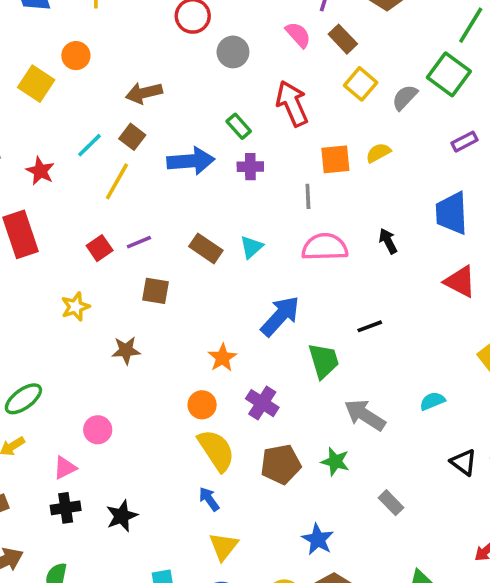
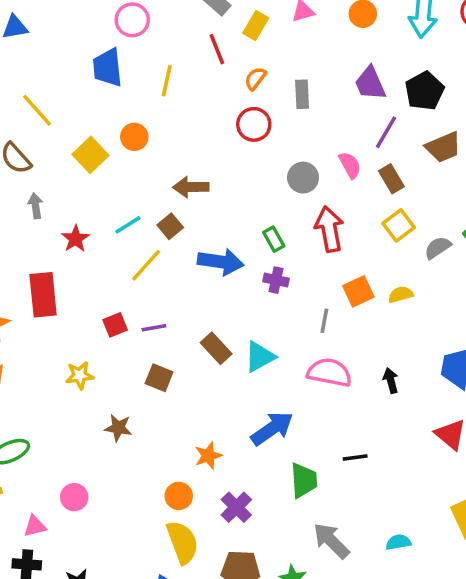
gray circle: (233, 52) -> (303, 178), moved
orange square: (335, 159) -> (358, 291), turned -32
cyan triangle: (251, 247) -> (260, 357), size x1.4

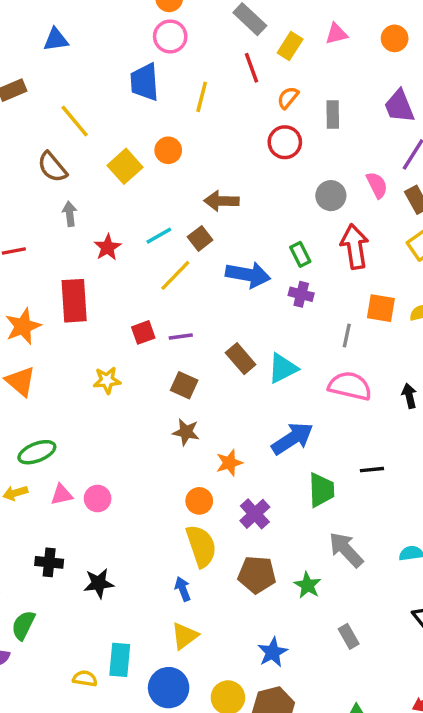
orange square: (358, 291) -> (381, 308), turned 32
brown star: (118, 428) -> (186, 432), moved
pink triangle: (35, 526) -> (62, 495), moved

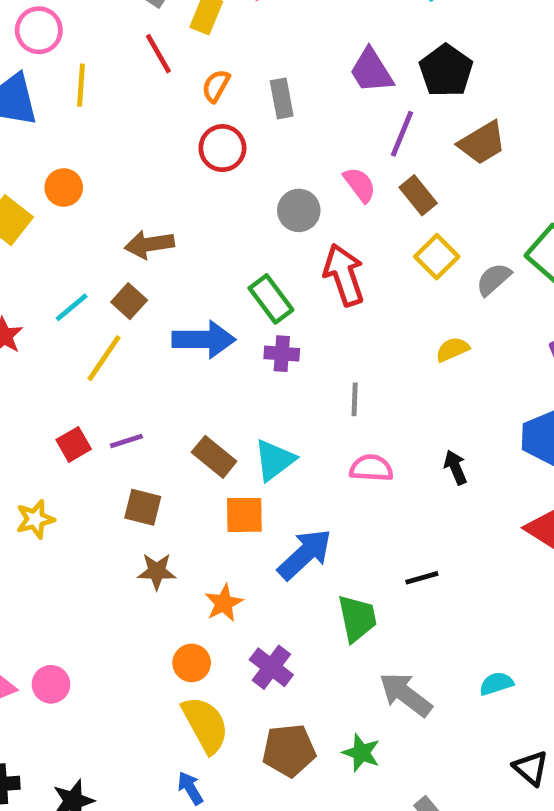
yellow line: (202, 97) -> (81, 85), moved
green rectangle: (300, 254) -> (271, 299), size x1.4
orange square: (381, 308) -> (244, 515), moved
pink semicircle: (350, 386) -> (371, 468), size x0.7

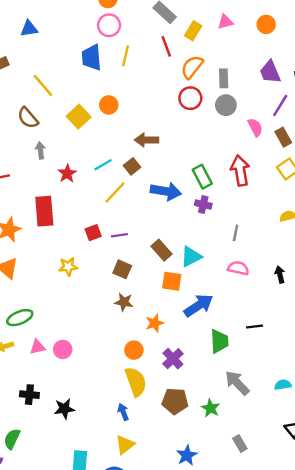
orange semicircle: (216, 86) -> (192, 67), size x1.5
gray circle: (299, 210) -> (226, 105), moved

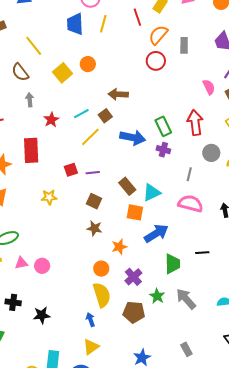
gray circle: (226, 105) -> (211, 153), moved
pink semicircle: (238, 268) -> (190, 204), size x1.4
green star: (211, 408) -> (157, 296), moved

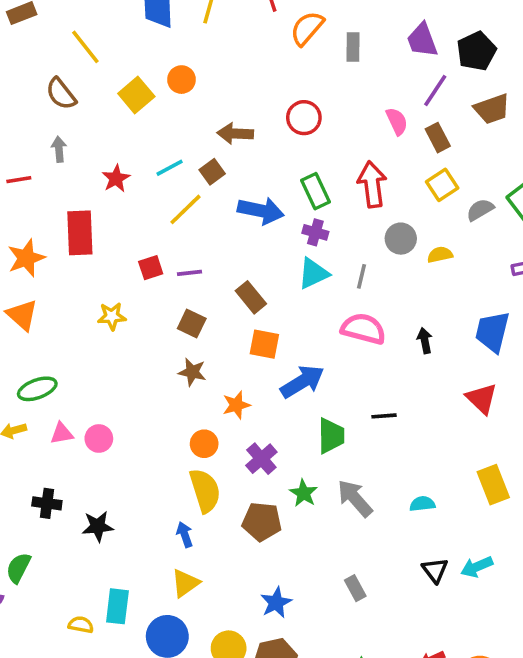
red circle: (156, 61) -> (304, 118), moved
gray arrow: (30, 100) -> (59, 149), moved
cyan triangle: (152, 192) -> (313, 273), moved

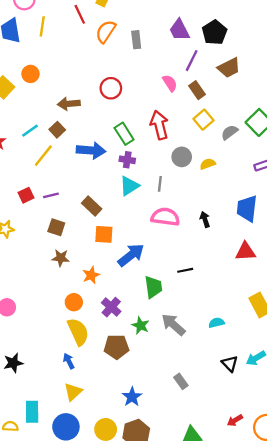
red triangle: (482, 399) -> (245, 252), turned -40

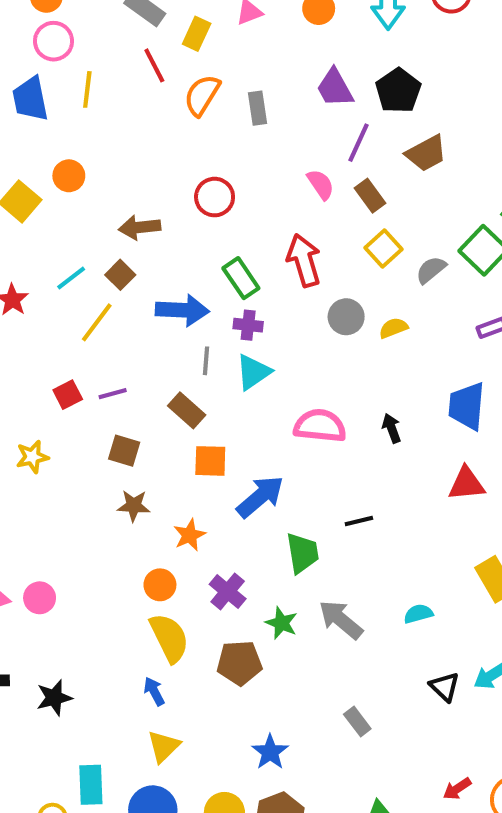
gray line: (160, 184) -> (206, 361), moved

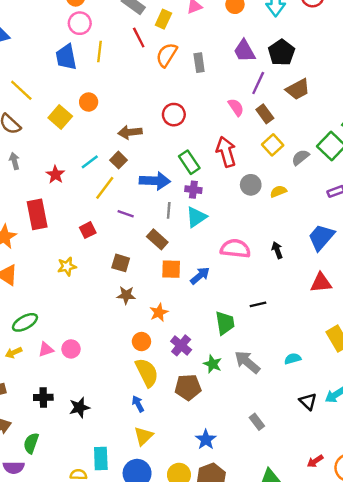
purple line: (113, 394) -> (126, 214), moved, turned 35
blue trapezoid: (467, 406) -> (321, 237), turned 36
blue arrow: (260, 497) -> (200, 276), moved, size x0.7

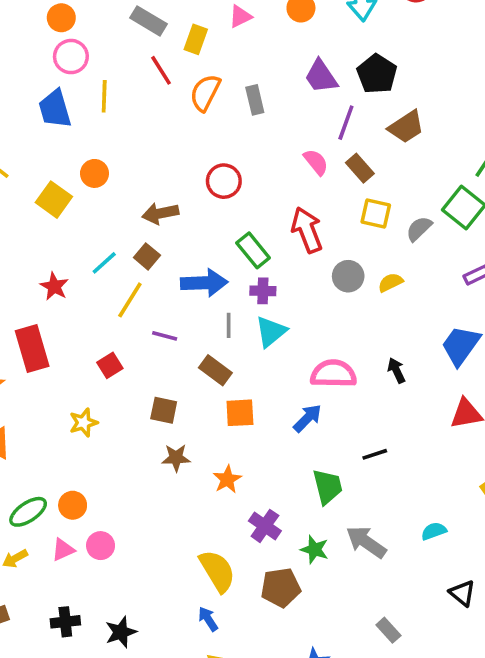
yellow square: (273, 145) -> (376, 213), turned -30
blue arrow: (200, 276) -> (307, 418), moved
orange circle: (141, 342) -> (73, 505), moved

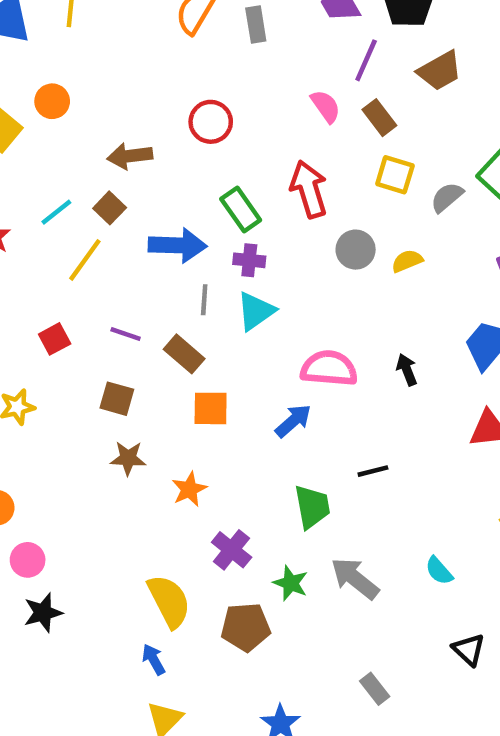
purple line: (165, 336) -> (126, 334), moved
cyan semicircle: (434, 531) -> (439, 571), turned -115
black star: (121, 632) -> (43, 613), moved

